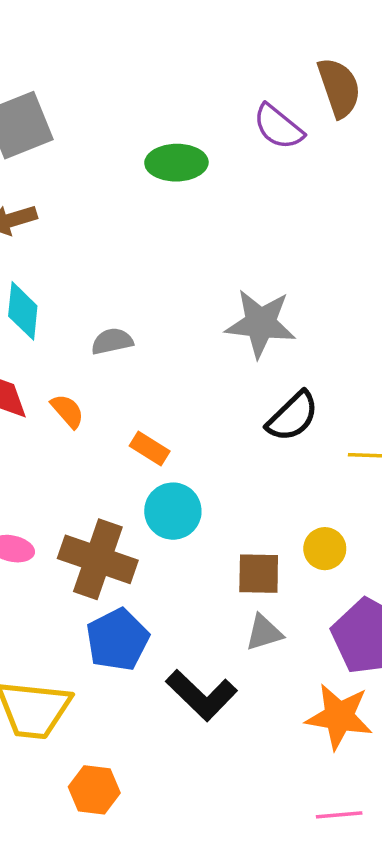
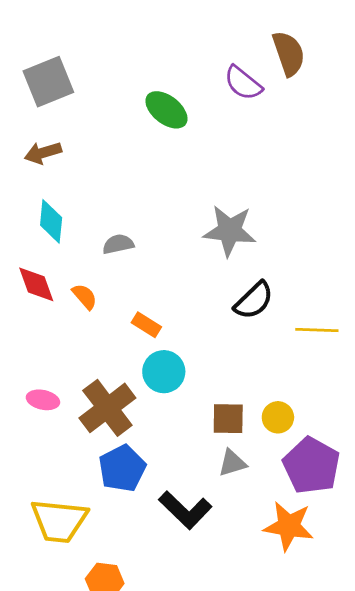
green ellipse: (176, 163) -> (166, 110), turned 39
yellow circle: (325, 549) -> (278, 417), moved
brown cross: (98, 559) -> (107, 408), turned 34

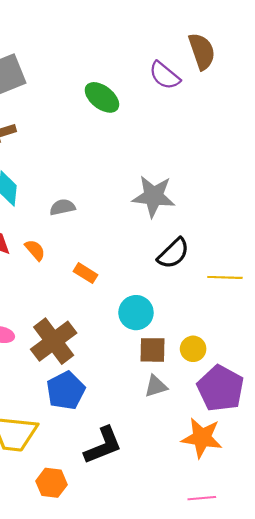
cyan circle: (164, 372) -> (136, 313), moved
black L-shape: (185, 510) -> (103, 445), moved, turned -66

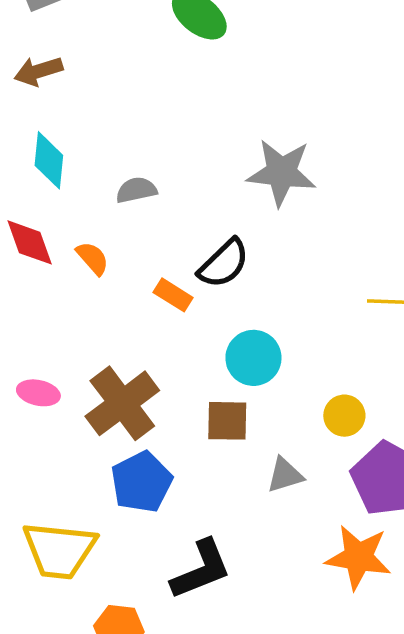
black semicircle: (173, 253) -> (224, 263), moved
brown square: (152, 350) -> (227, 421), moved

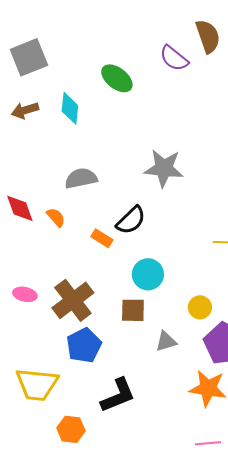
cyan diamond: (49, 160) -> (70, 108), moved
gray semicircle: (136, 190) -> (81, 178), size x1.4

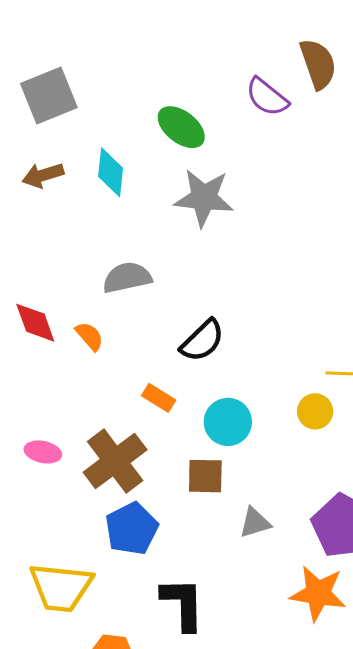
gray star: (164, 168) -> (204, 198), moved
orange rectangle: (102, 238) -> (159, 398), moved
yellow circle: (200, 307) -> (315, 411), moved
black L-shape: (118, 395) -> (183, 604), turned -69

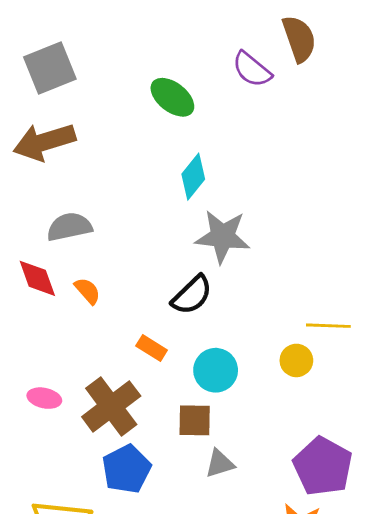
cyan diamond: (111, 172) -> (193, 177), moved, turned 33
brown arrow: (43, 175) -> (44, 142), size x1.6
gray star: (204, 198) -> (223, 237), moved
gray semicircle: (127, 278) -> (69, 227), moved
gray triangle: (255, 523) -> (220, 464), moved

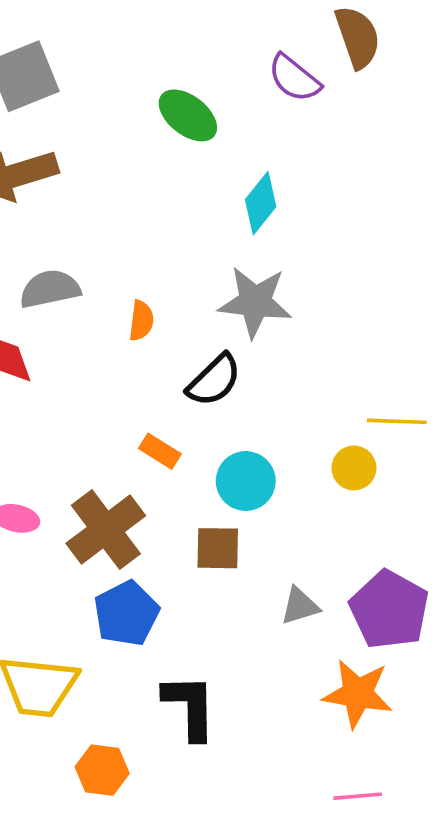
cyan diamond: (193, 177) -> (261, 203), moved
orange semicircle: (87, 291) -> (141, 321), moved, turned 48
gray triangle: (220, 464) -> (300, 606), moved

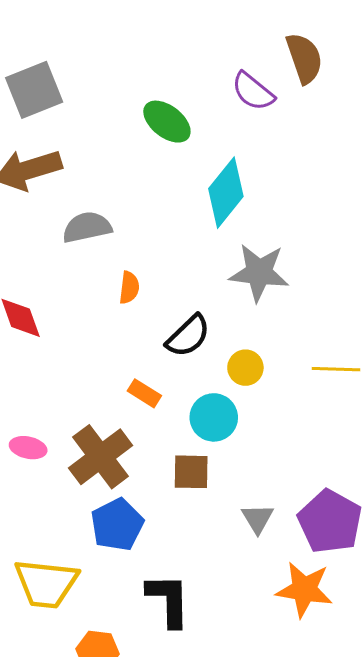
cyan diamond: (261, 203) -> (226, 193), size x1.4
gray semicircle: (50, 289) -> (87, 227), moved
gray star: (255, 302) -> (259, 273), moved
yellow circle: (354, 468) -> (245, 368), moved
gray triangle: (300, 606) -> (258, 519), turned -44

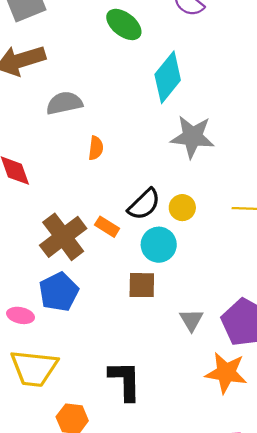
black semicircle: (188, 336) -> (144, 204), moved
pink ellipse: (28, 448) -> (21, 315), moved
brown cross: (101, 457) -> (63, 237), moved
blue pentagon: (117, 525) -> (59, 292), moved

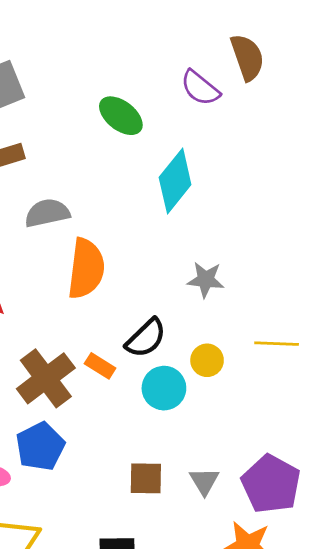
gray star: (192, 137) -> (206, 280), moved, size x0.7
orange semicircle: (96, 148) -> (86, 269), size x2.0
yellow circle: (182, 208) -> (207, 360), moved
brown square: (142, 285) -> (146, 478), moved

